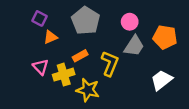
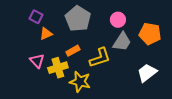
yellow L-shape: (110, 64) -> (100, 58), turned 50

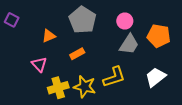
purple square: (36, 17) -> (12, 20), moved
yellow L-shape: (100, 58) -> (114, 77), moved
yellow cross: (58, 68) -> (58, 88), moved

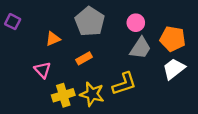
white trapezoid: (155, 77) -> (174, 69), moved

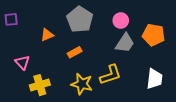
purple square: (13, 22) -> (11, 19), turned -32
white trapezoid: (174, 69) -> (155, 79), moved, turned 135
pink triangle: (43, 70) -> (22, 62), moved
yellow cross: (63, 95) -> (40, 85), moved

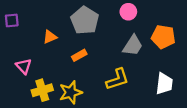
pink circle: (121, 20) -> (128, 12), moved
yellow star: (82, 84) -> (71, 92), moved, turned -30

